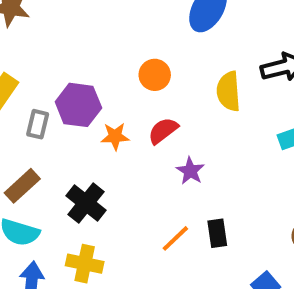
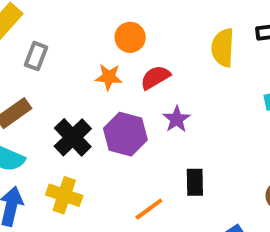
orange circle: (155, 75) -> (130, 37), moved
purple hexagon: (78, 105) -> (125, 134), moved
orange line: (175, 238) -> (149, 209), moved

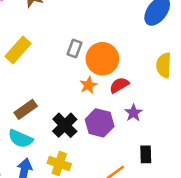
orange circle: (130, 37) -> (102, 59), size x1.6
gray rectangle: (36, 56) -> (75, 49), moved
orange star: (109, 77) -> (88, 85), turned -30

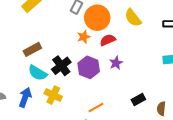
yellow semicircle: (164, 65) -> (133, 18), moved, turned -48
cyan semicircle: (21, 139) -> (38, 73), moved
black rectangle: (146, 154) -> (138, 100), moved, turned 56

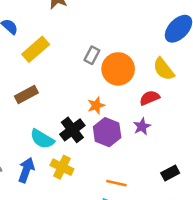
orange star: (84, 37) -> (96, 105), moved
red semicircle: (108, 40) -> (150, 98), moved
brown rectangle: (32, 49) -> (26, 95), moved
orange line: (96, 108) -> (116, 183), turned 42

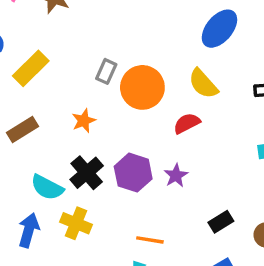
orange star: (96, 105) -> (84, 121), moved
purple star: (142, 126) -> (176, 176), moved

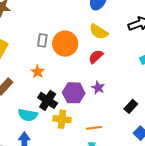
yellow cross: (76, 223) -> (62, 119), moved

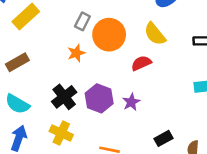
orange star: (38, 72) -> (76, 53), moved
cyan semicircle: (28, 115) -> (17, 104), moved
yellow cross: (62, 119) -> (61, 133), moved

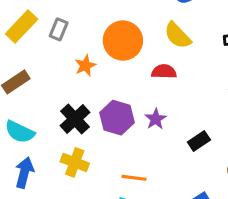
gray rectangle: (82, 21) -> (59, 29), moved
red semicircle: (141, 63) -> (164, 72), turned 30
black rectangle: (164, 138) -> (199, 141), moved

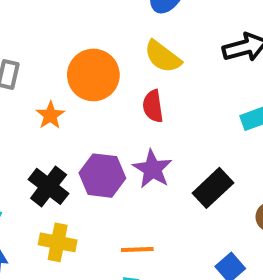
red semicircle: (164, 72) -> (153, 106), turned -90
purple star: (156, 119) -> (152, 169), size x1.4
black rectangle: (199, 141) -> (213, 188), size x1.4

